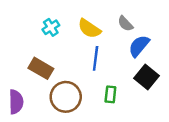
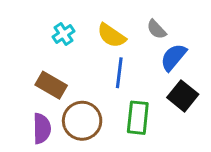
green rectangle: (110, 94) -> (138, 118), size x1.5
purple semicircle: (16, 102) -> (42, 128), moved

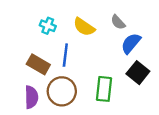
cyan cross: (63, 34) -> (48, 26), turned -35
blue line: (119, 73) -> (65, 55), moved

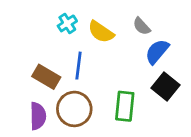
cyan cross: (48, 26) -> (67, 23), moved, turned 35

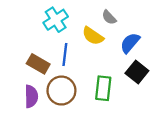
cyan cross: (67, 23) -> (56, 20), size x1.5
gray semicircle: (142, 26) -> (109, 17), moved
yellow semicircle: (101, 32) -> (93, 36), moved

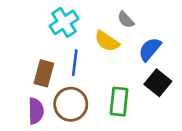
brown rectangle: (38, 64) -> (44, 73), turned 75

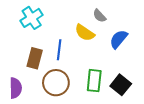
cyan cross: (64, 22) -> (32, 18), moved
black square: (158, 83) -> (121, 85), moved
purple semicircle: (36, 111) -> (16, 88), moved

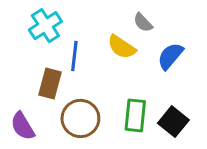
blue line: (59, 50) -> (74, 56), moved
purple semicircle: (16, 88) -> (23, 126), turned 150

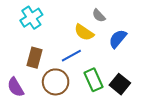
blue line: (74, 56) -> (71, 56), moved, turned 54
green rectangle: (135, 115) -> (93, 80), turned -30

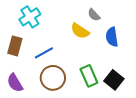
blue semicircle: (118, 39) -> (112, 37), turned -48
blue line: (71, 56) -> (44, 53), moved
brown rectangle: (35, 58) -> (15, 46), moved

